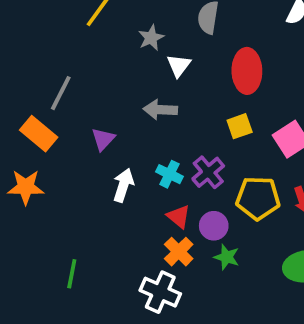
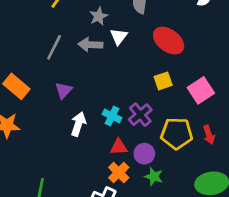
red ellipse: (247, 71) -> (169, 41), turned -52
gray line: (61, 93) -> (54, 47), moved
gray arrow: (160, 110) -> (90, 45), moved
red triangle: (179, 217) -> (119, 147), turned -42

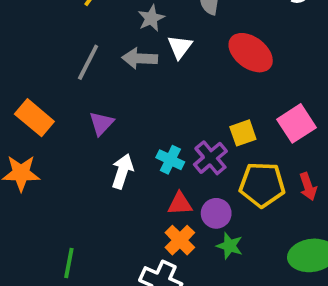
yellow square: (163, 81) -> (243, 133), moved

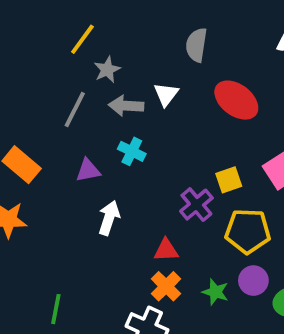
gray star: (151, 18) -> (107, 70), moved
purple triangle: (101, 123) -> (88, 170), turned 36
cyan cross: (170, 160) -> (132, 151), moved
purple circle: (216, 213) -> (253, 281), moved

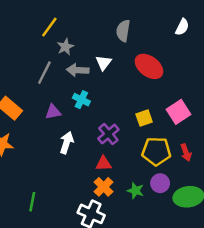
purple cross: (196, 205) -> (108, 134), moved

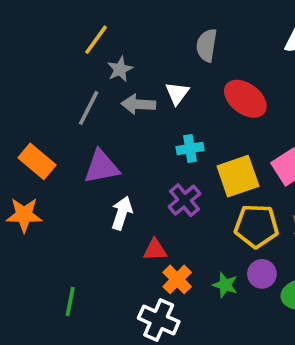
cyan cross: (81, 100) -> (190, 149), moved, turned -35
purple triangle: (53, 112) -> (102, 167), size x1.5
yellow square: (144, 118) -> (238, 176), size x1.6
red triangle: (104, 164) -> (155, 250), moved

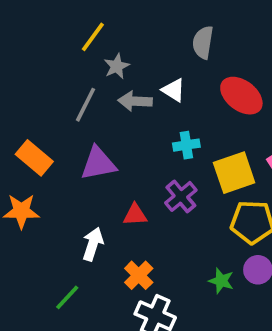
white triangle: (177, 93) -> (174, 90), turned -35
white arrow: (122, 213) -> (93, 244), moved
red triangle: (155, 250) -> (135, 215), moved
orange cross: (177, 279) -> (139, 275), moved
green line: (70, 302) -> (67, 297), turned 32

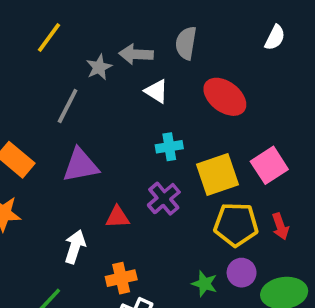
yellow line: (93, 37) -> (49, 38), moved
gray arrow: (135, 101) -> (136, 54), moved
orange cross: (139, 275) -> (121, 278), turned 32

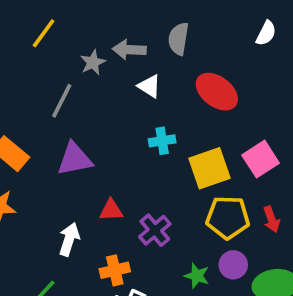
purple cross: (164, 199) -> (155, 230), moved

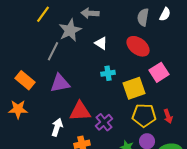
gray semicircle: (179, 39) -> (143, 17), moved
gray arrow: (129, 50) -> (90, 13), moved
gray star: (93, 62) -> (70, 30), size x1.6
pink square: (261, 159) -> (159, 72), moved
red triangle: (111, 210) -> (80, 111), size x1.6

